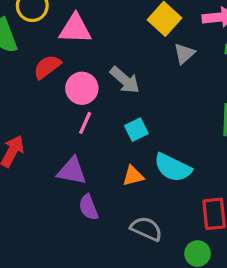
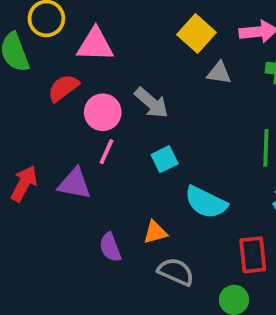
gray triangle: (184, 54) -> (219, 73), turned 50
purple triangle: (72, 171) -> (75, 184), moved
orange triangle: (133, 176) -> (155, 232), moved

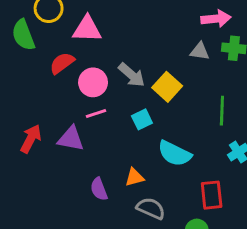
yellow square: (196, 33) -> (167, 87), moved
gray triangle: (219, 73) -> (200, 51), moved
pink line: (106, 152) -> (96, 114), turned 48

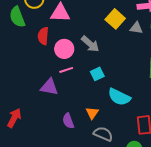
red semicircle: (62, 63) -> (43, 36), turned -48
yellow square: (167, 87) -> (115, 19), moved
red arrow: (31, 139) -> (14, 118), moved
orange triangle: (135, 177) -> (92, 113), turned -40

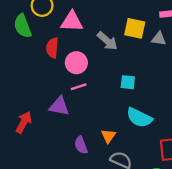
yellow square: (115, 19) -> (135, 28), turned -30
gray arrow: (90, 44) -> (107, 41), moved
cyan square: (97, 74) -> (128, 82), moved, turned 32
red arrow: (14, 118) -> (24, 122), moved

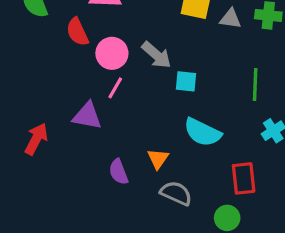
gray arrow: (107, 41) -> (156, 55), moved
red semicircle: (52, 48) -> (77, 32), turned -30
pink line: (79, 87) -> (115, 88), turned -42

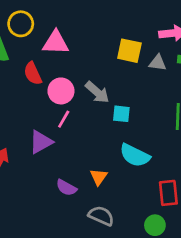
purple triangle: (87, 116) -> (41, 142), turned -40
purple semicircle: (119, 172) -> (66, 188), turned -40
gray semicircle: (176, 193) -> (101, 216), moved

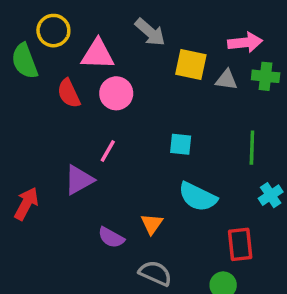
pink circle: (61, 91) -> (116, 93), moved
gray arrow: (97, 92) -> (150, 32), moved

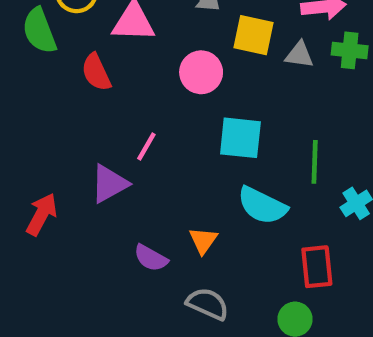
pink circle: (116, 93) -> (201, 72), moved
cyan square: (181, 144) -> (240, 138), size x1.5
green line: (252, 148) -> (315, 162), moved

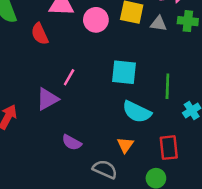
pink circle: (201, 72) -> (96, 20), moved
orange triangle: (203, 240) -> (125, 145), moved

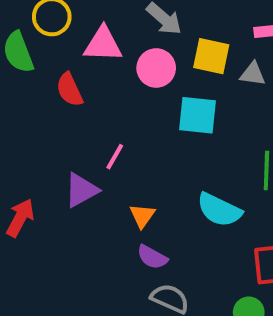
cyan square: (124, 72) -> (198, 115), moved
purple semicircle: (72, 142) -> (152, 257), moved
orange triangle: (125, 145) -> (142, 216), moved

